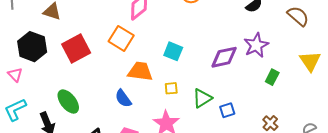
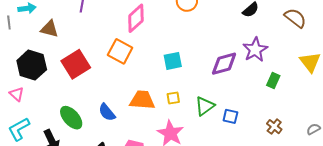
cyan square: (173, 51) -> (173, 61), turned -30
orange trapezoid: (140, 71) -> (142, 100), moved
blue semicircle: (123, 98) -> (107, 112), moved
blue square: (227, 110) -> (230, 116), turned 35

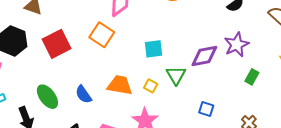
yellow square: (173, 98) -> (151, 86), turned 32
green triangle: (205, 106) -> (176, 75), moved, turned -30

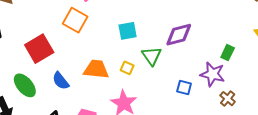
red square: (57, 44) -> (39, 49), moved
purple star: (237, 45) -> (213, 74), moved, turned -30

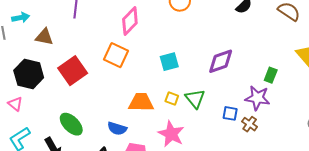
red square: (39, 49) -> (73, 71), moved
green triangle: (152, 56) -> (195, 99), moved
blue semicircle: (61, 81) -> (117, 129), moved, turned -30
brown cross: (228, 99) -> (250, 124), moved

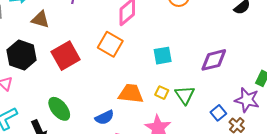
blue square: (230, 113) -> (218, 113), turned 35
blue semicircle: (117, 129) -> (105, 117), turned -48

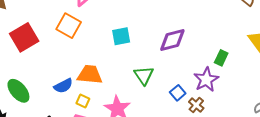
yellow square: (162, 93) -> (83, 101), moved
purple star: (247, 100) -> (206, 80), turned 30
blue semicircle: (105, 117) -> (63, 86), moved

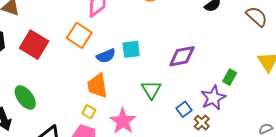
red square: (24, 37) -> (34, 45), turned -32
orange trapezoid: (90, 75) -> (97, 86), turned -108
blue semicircle: (63, 86) -> (106, 56), moved

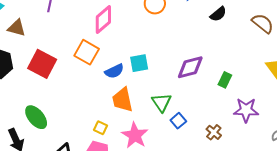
green rectangle: (230, 77) -> (225, 80), moved
orange trapezoid: (97, 86) -> (122, 100), moved
purple star: (213, 98) -> (246, 110), moved, turned 30
blue square: (184, 109) -> (178, 121), moved

